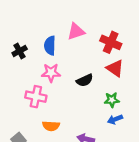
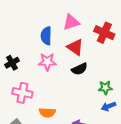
black cross: (20, 51) -> (12, 63), moved
red triangle: (115, 68) -> (75, 47), moved
pink cross: (36, 97) -> (22, 93), moved

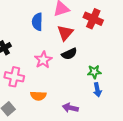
red triangle: (75, 47) -> (65, 33), turned 36
pink star: (47, 62) -> (43, 60), moved, turned -30
blue arrow: (108, 106) -> (97, 90), turned -80

